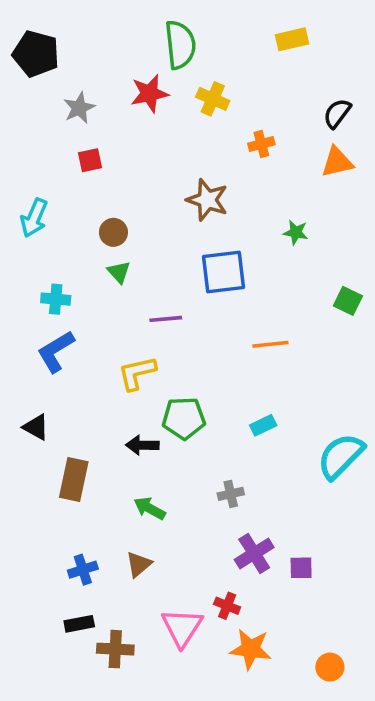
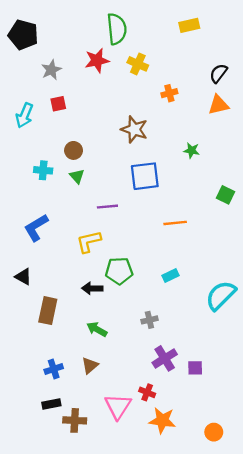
cyan arrow: (34, 218) -> (24, 115), moved
cyan cross: (56, 299) -> (43, 170), moved

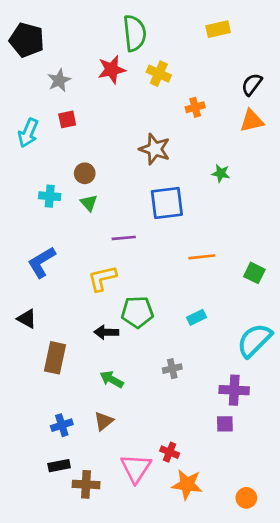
green square: (225, 195) -> (254, 273), moved
purple cross: (165, 358) -> (234, 390), moved, turned 35

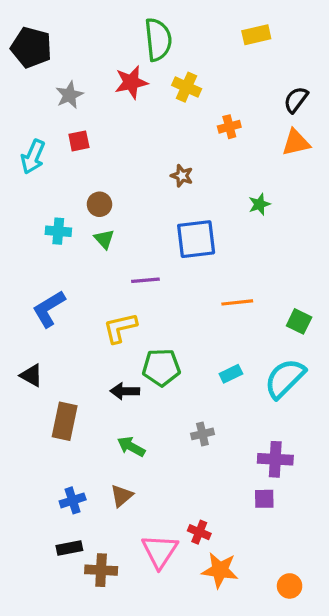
brown star: (155, 149) -> (182, 176), size x0.6
green star: (221, 173) -> (259, 204), turned -30
cyan semicircle: (254, 340) -> (285, 378), moved

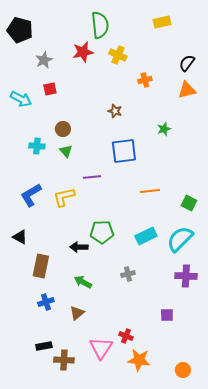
cyan arrow: (33, 157) -> (21, 99), turned -85
yellow L-shape: (120, 328) -> (64, 197), moved
cyan rectangle: (231, 374) -> (146, 236), size x1.5
purple cross: (275, 459) -> (186, 276), moved
blue cross: (73, 500) -> (46, 302), moved

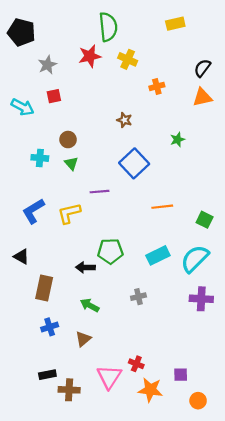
blue square: (124, 151) -> (134, 163), turned -36
purple square: (167, 315) -> (181, 375), moved

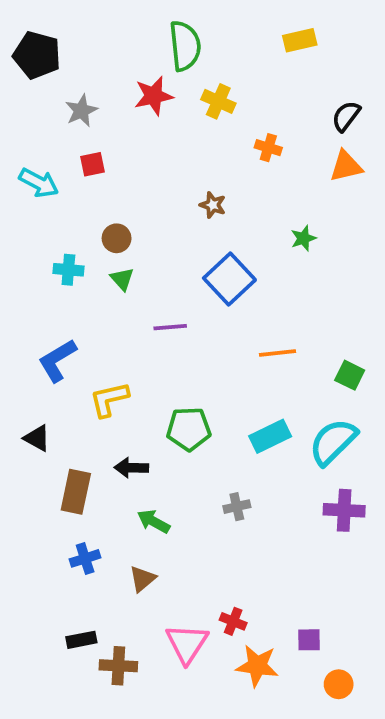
orange cross: (157, 86) -> (268, 148), turned 32
yellow L-shape: (69, 213) -> (109, 399), moved
black arrow: (85, 267) -> (131, 468), moved

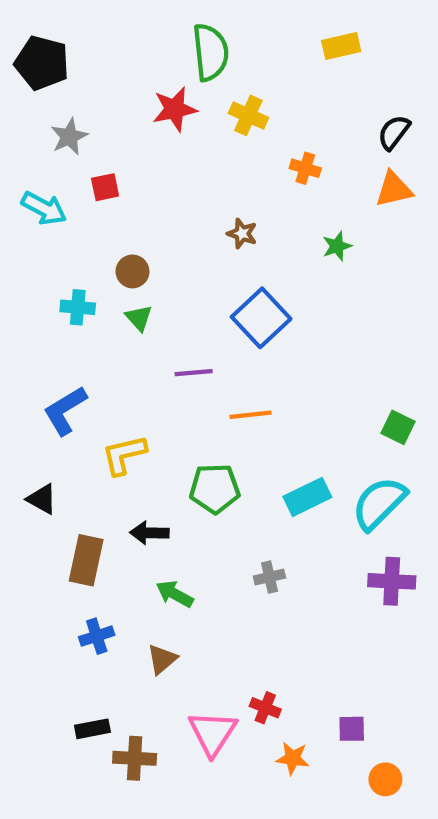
gray star: (81, 111) -> (69, 137), moved
green star: (303, 238) -> (337, 246), moved
orange line: (278, 353) -> (251, 415), moved
orange star: (257, 666) -> (293, 758), size x0.7

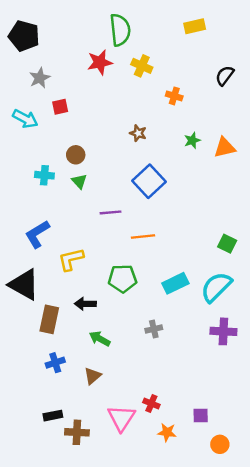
orange triangle: (394, 189) -> (225, 148), moved
black triangle: (42, 499) -> (24, 285), size x1.8

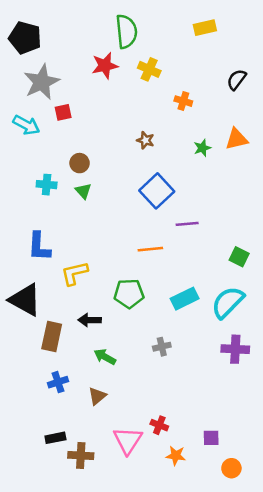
gray star: (40, 78) -> (42, 82), size x1.6
orange triangle: (225, 148) -> (237, 139), moved
purple line: (111, 212) -> (187, 224), moved
blue L-shape: (37, 234) -> (39, 247), turned -56

